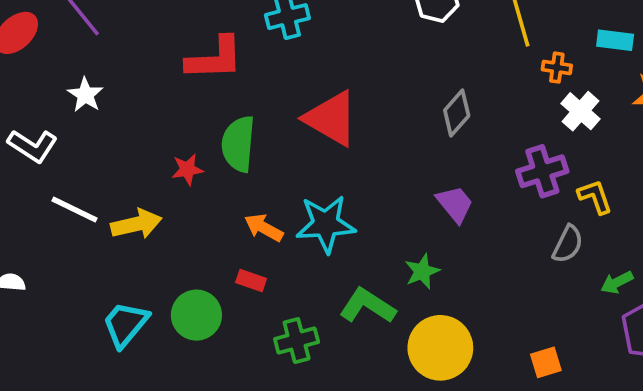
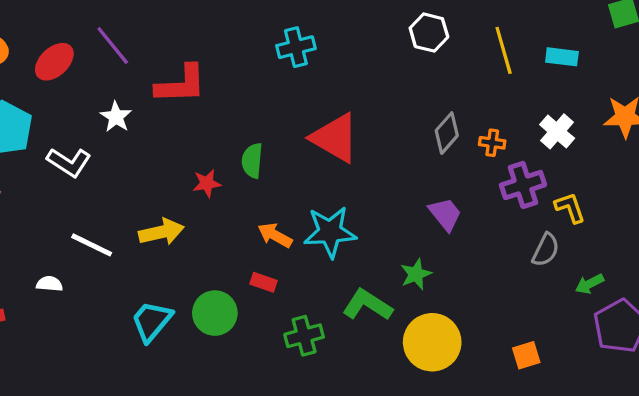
cyan rectangle: (615, 40) -> (562, 57), moved
red L-shape: (215, 58) -> (181, 84), moved
orange cross: (557, 68) -> (492, 143), moved
green semicircle: (238, 144) -> (252, 161), size x0.7
white line: (74, 209) -> (92, 245), moved

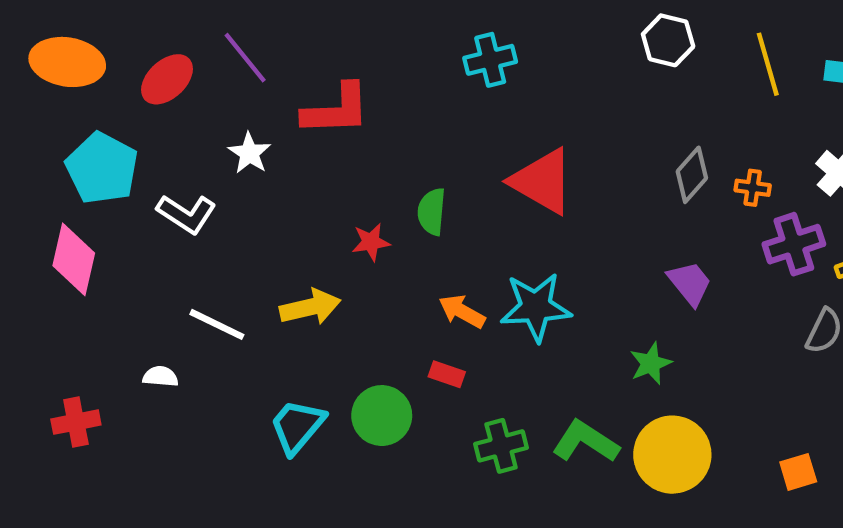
green L-shape: (367, 305) -> (586, 442), moved

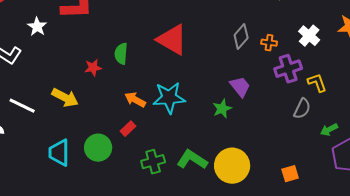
yellow arrow: (310, 307) -> (65, 98), turned 40
green star: (651, 363) -> (222, 109), moved
red rectangle: (447, 374) -> (128, 129), turned -63
cyan trapezoid: (297, 426) -> (59, 153), turned -40

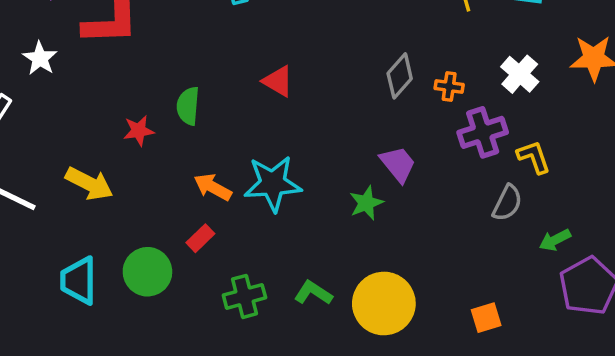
red triangle: (172, 40) -> (278, 81), size x0.6
green L-shape: (192, 160) -> (313, 293), size x0.7

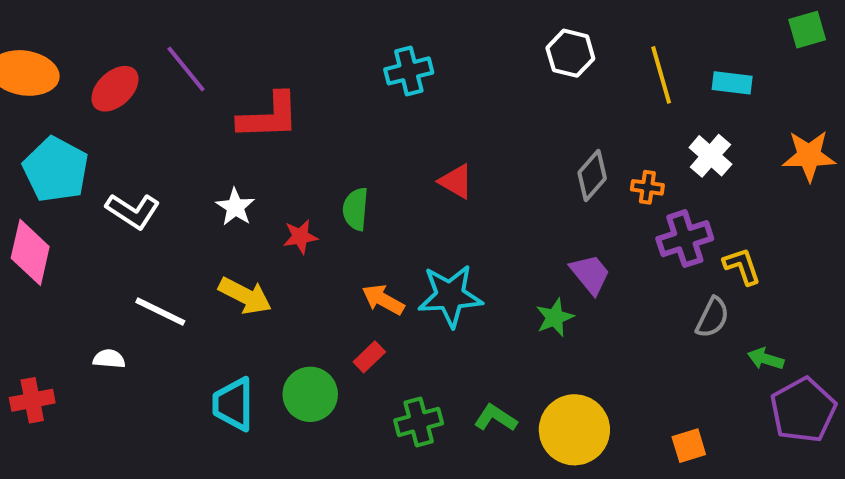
white star: (40, 58) -> (235, 207), moved
white cross: (520, 74) -> (710, 156), moved
green arrow: (555, 240) -> (766, 359), turned 44

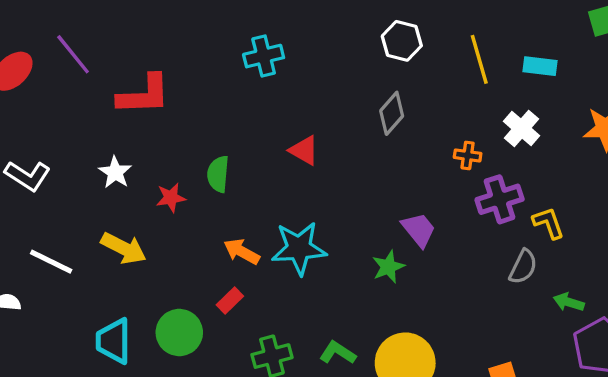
gray diamond: (592, 175) -> (392, 113), moved

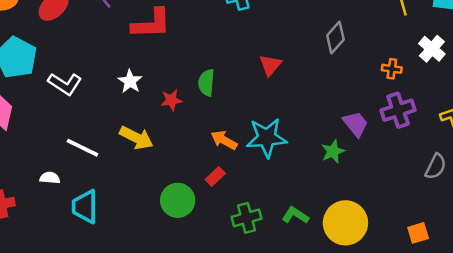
red triangle: (304, 150) -> (270, 65), turned 40
purple cross: (500, 199) -> (398, 110), moved
gray semicircle: (523, 267) -> (436, 166), moved
cyan trapezoid: (114, 341) -> (85, 207), moved

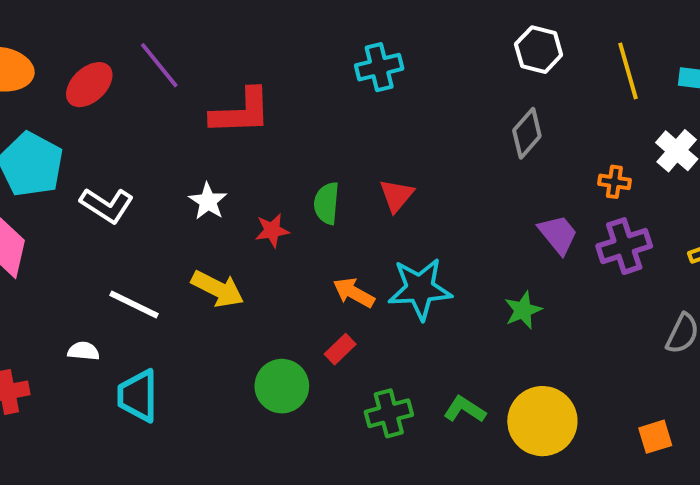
red triangle: (270, 65) -> (397, 195), moved
purple trapezoid: (355, 124) -> (558, 234), moved

